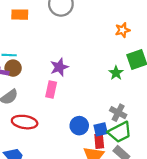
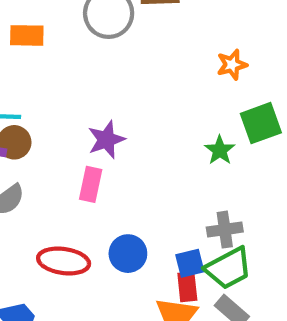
gray cross: (118, 113) -> (225, 230), turned -35
red ellipse: (25, 122) -> (64, 261), moved
blue circle: (79, 126) -> (128, 254), moved

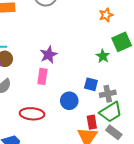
blue circle: (128, 254) -> (69, 101), moved
blue square: (190, 263) -> (91, 84), moved, turned 32

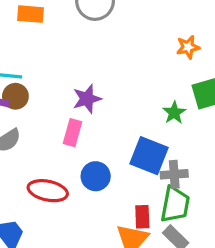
blue square: (91, 84) -> (149, 156), size x1.6
blue circle: (69, 101) -> (96, 176), moved
green trapezoid: (111, 112) -> (175, 204), turned -55

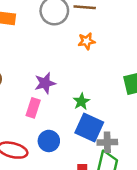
orange star: (188, 47) -> (87, 41), moved
green star: (174, 113) -> (81, 102), moved

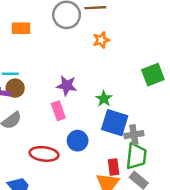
purple star: (45, 83) -> (67, 86), turned 30
pink rectangle: (33, 108) -> (58, 111), turned -30

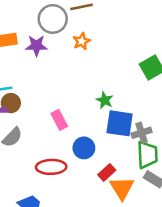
orange star: (101, 40) -> (82, 41), moved
purple star: (67, 86) -> (36, 46), moved
red rectangle: (114, 167) -> (107, 172), moved, turned 63

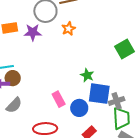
pink rectangle: (59, 120) -> (59, 99), moved
blue circle: (84, 148) -> (79, 108), moved

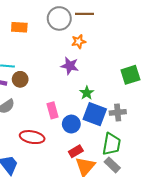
purple star: (33, 32) -> (70, 66), moved
brown circle: (13, 78) -> (20, 79), moved
gray cross: (117, 101) -> (118, 112), moved

